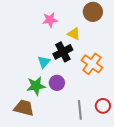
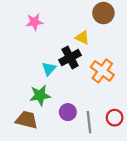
pink star: (50, 20) -> (34, 22), moved
purple circle: (57, 83) -> (68, 112), moved

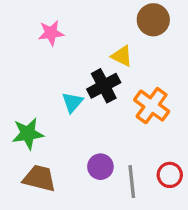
green star: (40, 95) -> (28, 134), moved

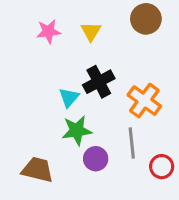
yellow triangle: (122, 56) -> (91, 31), moved, turned 35
green star: (28, 134) -> (77, 130), moved
gray line: (132, 182) -> (132, 143), moved

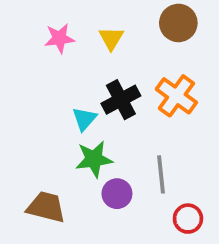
orange cross: (144, 101) -> (176, 96), moved
red circle: (162, 167) -> (188, 219), moved

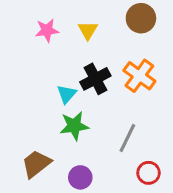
gray line: (161, 174) -> (127, 138), turned 32
purple circle: (117, 194) -> (80, 177), moved
brown trapezoid: (46, 207) -> (36, 164), turned -52

